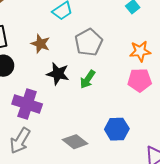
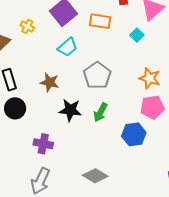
orange star: (140, 51) -> (150, 78), turned 30
purple cross: (27, 104) -> (43, 144), size x0.7
blue hexagon: (117, 129) -> (134, 134), moved

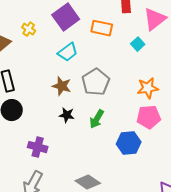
orange star: (150, 78) -> (148, 88), turned -30
brown star: (50, 82) -> (62, 86), moved
black star: (70, 110) -> (67, 115), size x0.7

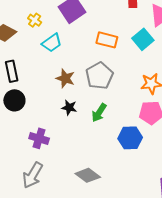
orange rectangle: (102, 28) -> (107, 40), moved
cyan square: (138, 44) -> (143, 39), size x1.5
cyan trapezoid: (68, 52) -> (52, 43), moved

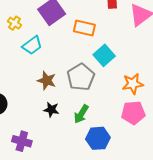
cyan square: (143, 39) -> (104, 55), moved
orange rectangle: (107, 40) -> (84, 28), moved
blue hexagon: (130, 138) -> (98, 138), moved

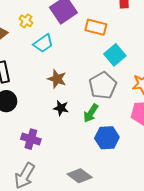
gray pentagon: (81, 77) -> (103, 86), moved

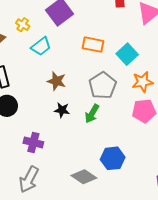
orange rectangle: (96, 27) -> (93, 45), moved
cyan square: (115, 55) -> (127, 54), moved
blue hexagon: (107, 138) -> (113, 158), moved

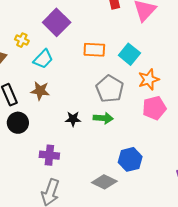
brown star: (57, 81) -> (40, 91), moved
green arrow: (92, 114) -> (103, 118), turned -108

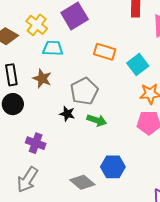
yellow cross: (22, 40) -> (37, 25), size x1.5
cyan trapezoid: (43, 59) -> (53, 48), turned -145
gray pentagon: (110, 89) -> (84, 91), moved

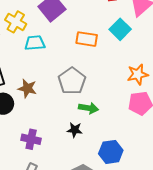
cyan square: (138, 65) -> (120, 29), moved
brown star: (42, 78) -> (27, 88), moved
black star: (67, 114) -> (75, 130), moved

